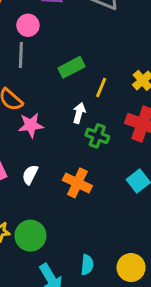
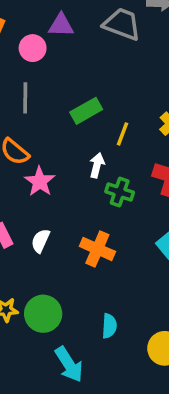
pink circle: (28, 25) -> (33, 48), moved
pink star: (31, 125) -> (40, 182), turned -30
cyan semicircle: (87, 265) -> (109, 326), moved

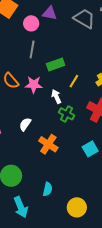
gray line: (25, 98) -> (32, 49), moved
white arrow: (97, 165) -> (56, 96), turned -48
pink star: (40, 182) -> (34, 85), moved, turned 30
white semicircle: (41, 241) -> (25, 124), moved

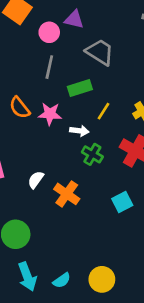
gray trapezoid: (84, 19) -> (100, 52), moved
white arrow: (56, 96) -> (79, 131), turned 120
white semicircle: (25, 124) -> (36, 180), moved
cyan semicircle: (48, 189) -> (62, 280), moved, turned 40

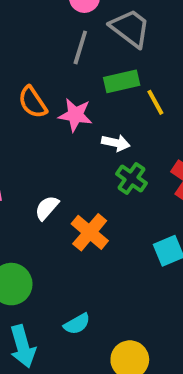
gray trapezoid: (100, 52) -> (130, 28), moved
yellow line: (104, 111) -> (155, 102), moved, turned -66
cyan semicircle: (62, 280) -> (77, 324), moved

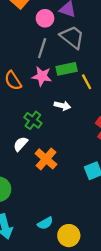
pink star: (75, 115) -> (42, 76), moved
green cross: (131, 179) -> (33, 120), moved
cyan semicircle: (77, 324) -> (45, 223), moved

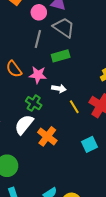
pink star: (42, 76) -> (38, 75), moved
yellow line: (87, 82) -> (74, 107), moved
white semicircle: (21, 144) -> (24, 125), size x1.5

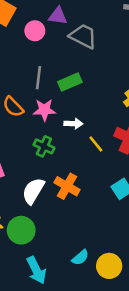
gray trapezoid: (64, 28) -> (83, 36), moved
gray line: (38, 39) -> (39, 78), moved
white semicircle: (24, 125) -> (33, 191), moved

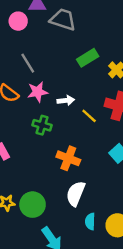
gray line: (39, 78) -> (28, 63), turned -30
green rectangle: (70, 82) -> (88, 58), moved
white semicircle: (33, 191) -> (76, 194), moved
cyan semicircle: (80, 257) -> (90, 221), turned 140

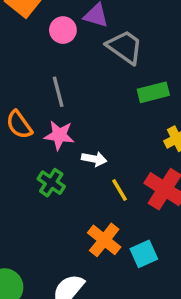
green rectangle: (88, 58) -> (153, 92), moved
orange cross: (68, 158) -> (104, 240), moved

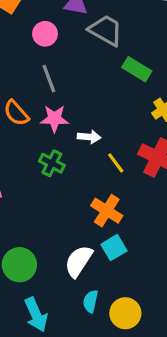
pink circle: (63, 30) -> (45, 34), moved
green rectangle: (153, 92) -> (137, 69), turned 52
cyan square: (144, 254) -> (114, 248), moved

